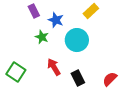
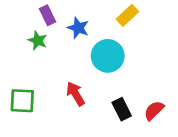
green star: (42, 37) -> (38, 40), moved
green square: (16, 72) -> (22, 101), turned -30
black rectangle: (78, 78) -> (122, 109), moved

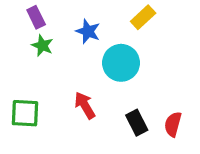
purple rectangle: (47, 15) -> (36, 17), moved
red semicircle: (154, 111) -> (173, 124), turned -30

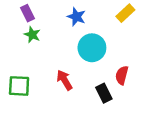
yellow rectangle: (143, 17) -> (125, 13), moved
blue star: (88, 31) -> (76, 17), moved
red semicircle: (173, 124) -> (122, 75), moved

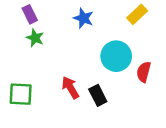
cyan circle: (92, 48) -> (116, 56), moved
red semicircle: (122, 75) -> (144, 72), moved
black rectangle: (104, 93) -> (98, 95), moved

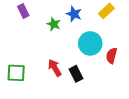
blue star: (83, 18) -> (74, 14), moved
green star: (35, 38) -> (54, 24), moved

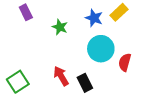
blue star: (74, 14) -> (94, 18), moved
green square: (16, 73) -> (18, 82), turned -36

